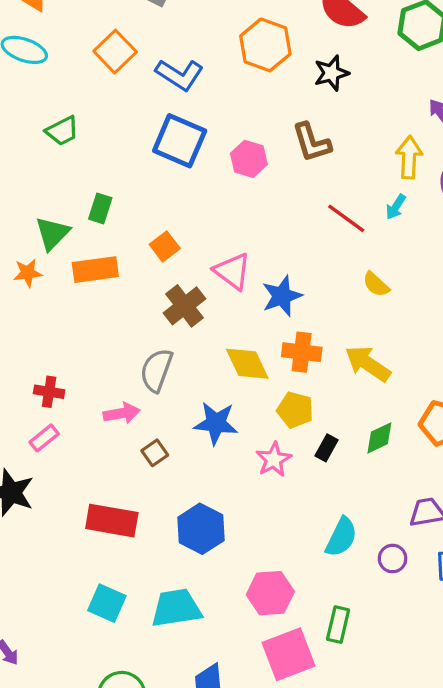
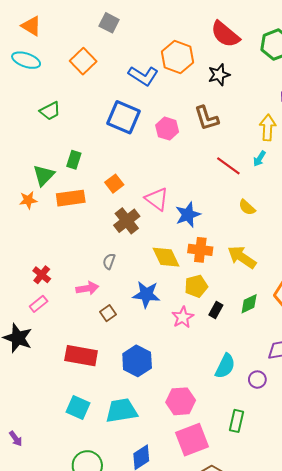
blue L-shape: (180, 75) -> (143, 76), moved
gray semicircle: (156, 370) -> (109, 261), size x0.6
red cross: (49, 392) -> (42, 275), turned 30
yellow pentagon: (295, 410) -> (196, 286), turned -30
green rectangle: (338, 625) -> (237, 421), moved

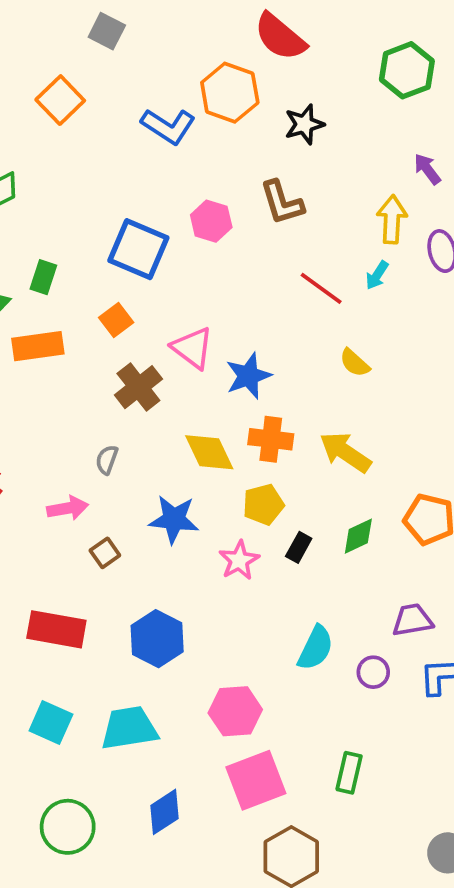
red semicircle: (225, 34) -> (280, 37), moved
blue square: (124, 117) -> (138, 249), moved
green rectangle: (237, 421) -> (349, 773), moved

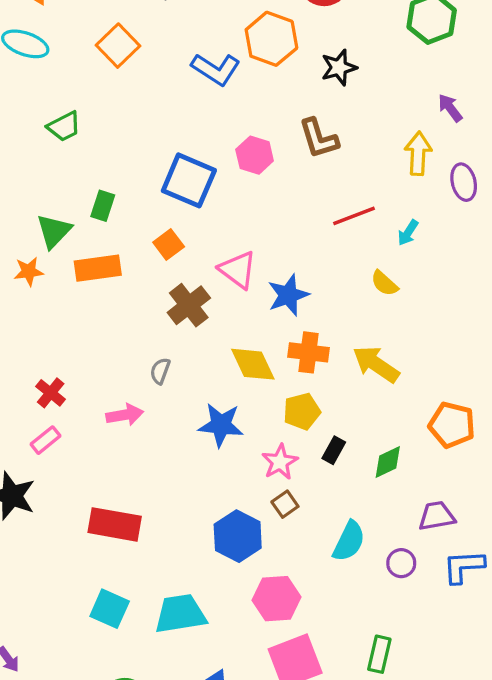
cyan arrow: (377, 275) -> (408, 233), moved
red line: (321, 288) -> (354, 216), turned -57
green diamond: (358, 536) -> (388, 462), moved
brown square: (105, 553) -> (285, 504), moved
blue hexagon: (157, 639) -> (238, 536), moved

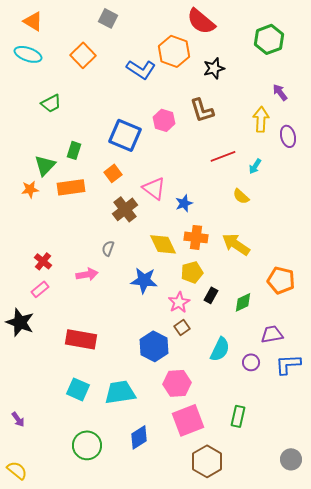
blue star: (288, 295) -> (184, 203), size x0.7

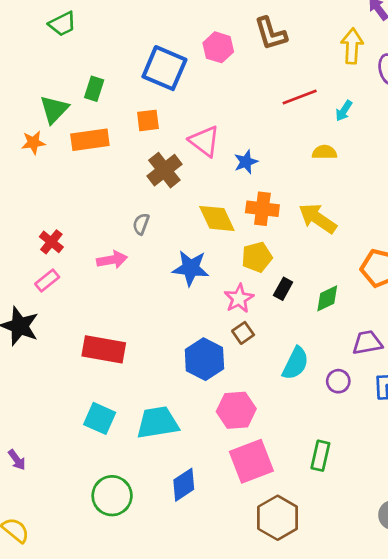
orange square: (113, 173) -> (148, 120), turned 30
yellow semicircle: (241, 196) -> (324, 152), turned 138

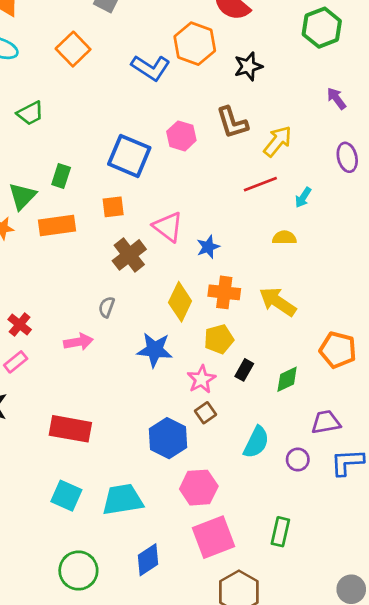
yellow arrow: (352, 46) -> (278, 141), moved, turned 36
yellow diamond: (217, 218) -> (180, 302), turned 51

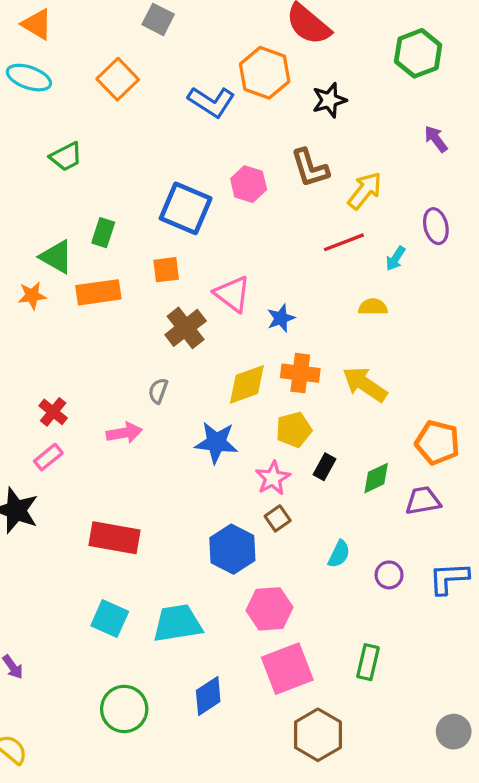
purple ellipse: (347, 157) -> (436, 226), moved
green triangle: (22, 196) -> (56, 257), turned -44
yellow diamond: (180, 302) -> (247, 384), turned 45
purple trapezoid: (326, 422) -> (423, 501), moved
cyan semicircle: (256, 442) -> (339, 554), size x0.7

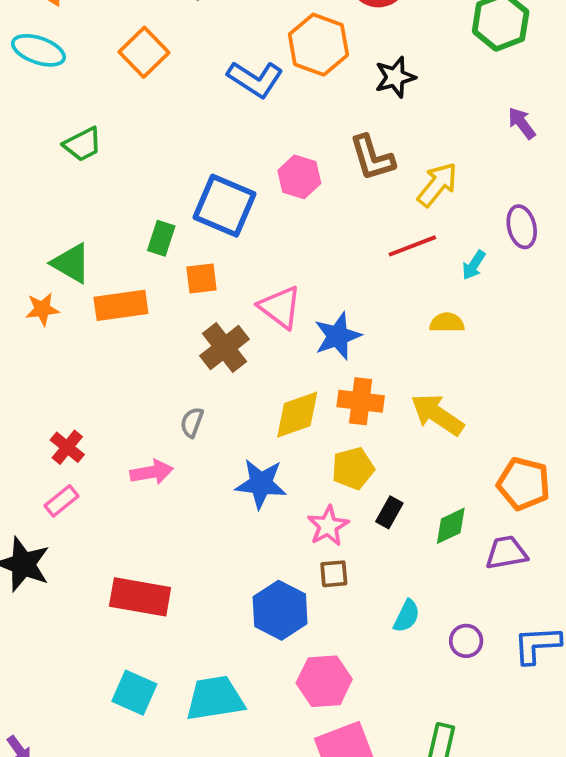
green rectangle: (103, 233) -> (161, 238), moved
blue star: (281, 318) -> (338, 336), size x1.4
brown square: (278, 518) -> (334, 574), turned 30

